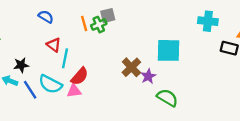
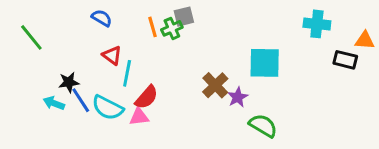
blue line: (30, 90) -> (81, 100), moved

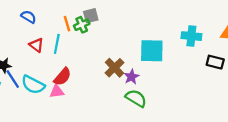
cyan cross: (317, 24) -> (191, 36), moved
black rectangle: (345, 60) -> (215, 62), moved
cyan line: (127, 73) -> (57, 44), moved
green semicircle: (263, 126) -> (136, 98), moved

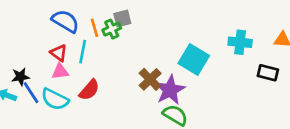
blue semicircle: (29, 17) -> (65, 21), moved, size x1.5
cyan square: (152, 51) -> (194, 60), turned 30
purple star: (131, 77) -> (170, 90), size x1.6
pink triangle: (57, 91) -> (60, 71), moved

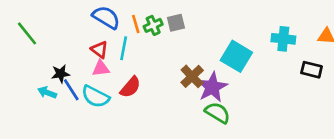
gray square: (122, 18) -> (176, 23), moved

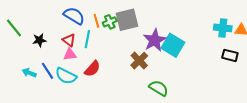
gray square: (176, 23) -> (127, 20), size x1.6
cyan cross: (283, 39) -> (223, 28), moved
black star: (61, 74) -> (39, 40), moved
purple star: (212, 87) -> (155, 40), moved

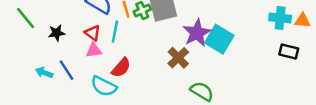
cyan semicircle: (66, 76) -> (104, 86), moved

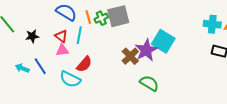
purple star: (197, 33) -> (146, 50), moved

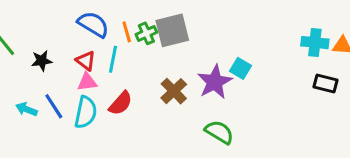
cyan square: (163, 41) -> (241, 68), size x0.6
brown cross: (130, 56) -> (174, 91), moved
cyan semicircle: (70, 79) -> (86, 112), moved, turned -105

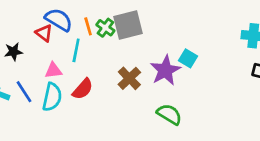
green cross: (146, 33) -> (105, 28), turned -30
red triangle: (86, 61) -> (44, 33), moved

